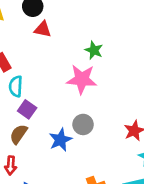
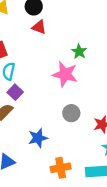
gray circle: (83, 124) -> (71, 113), moved
blue star: (60, 140) -> (38, 138), moved

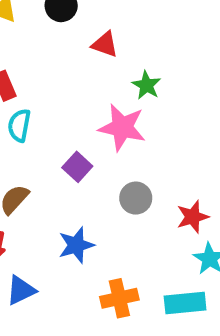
red triangle: (39, 27) -> (105, 44), moved
purple square: (15, 92) -> (77, 167), moved

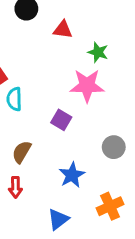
gray circle: (136, 198) -> (114, 147), moved
blue triangle: (21, 290) -> (58, 219), moved

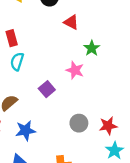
pink star: (87, 86) -> (75, 70), size x0.7
blue star: (72, 175) -> (25, 131), moved

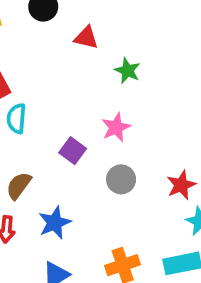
pink star: (75, 70) -> (116, 127), moved, turned -30
gray circle: (79, 123) -> (121, 179), moved

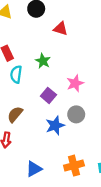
green star: (127, 71) -> (43, 61), moved
blue star: (55, 223) -> (55, 125), moved

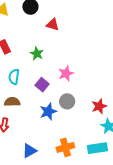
cyan semicircle: (16, 74) -> (14, 77), moved
brown semicircle: (15, 114) -> (12, 102), turned 49

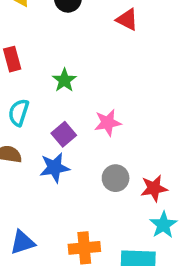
red triangle: (53, 25) -> (127, 20), moved
gray circle: (67, 101) -> (116, 178), moved
blue star: (48, 112) -> (54, 168), moved

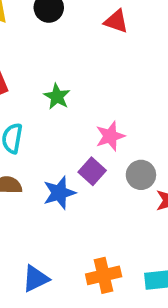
purple square: (64, 134) -> (92, 171), moved
gray circle: (116, 178) -> (141, 175), moved

